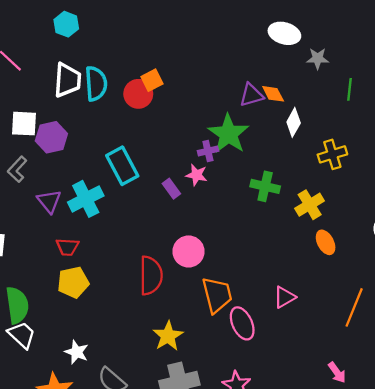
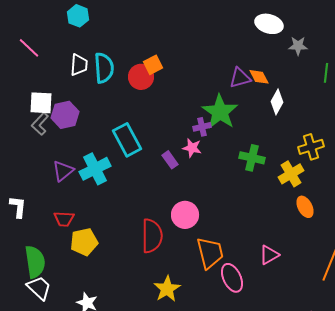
white trapezoid: (67, 80) -> (79, 65), size x0.7
yellow cross: (332, 154) -> (311, 147), moved
gray L-shape: (17, 169) -> (40, 124), moved
purple triangle: (49, 201) -> (63, 171), turned 30
red trapezoid: (67, 247) -> (64, 219), moved

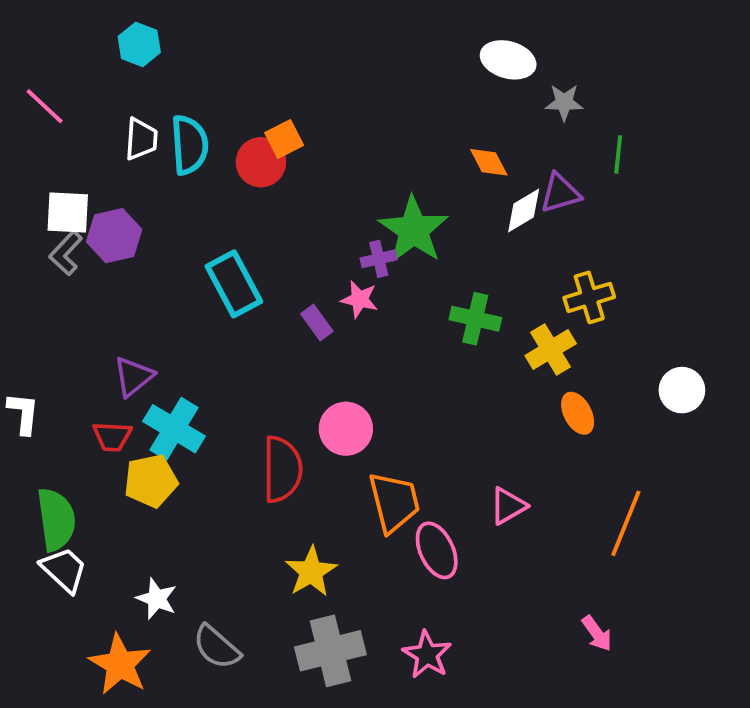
purple triangle: (240, 78) -> (560, 193), moved
white diamond: (277, 102) -> (524, 210), turned 30
cyan cross: (95, 169) -> (174, 429), moved, turned -32
purple triangle: (63, 171) -> (133, 377), moved

